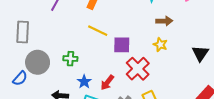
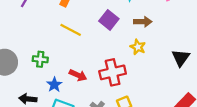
purple square: (122, 45) -> (109, 20), moved, turned 36
red cross: (138, 69) -> (113, 72), turned 30
red arrow: (107, 82) -> (78, 75), moved, turned -105

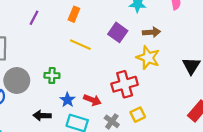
yellow star: (138, 47) -> (148, 58), size x1.5
red arrow: (78, 75) -> (92, 100), moved

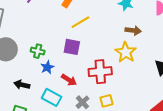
purple square: (118, 32) -> (72, 47), moved, turned -36
yellow line: (80, 45) -> (80, 22), moved, turned -66
blue star: (67, 100) -> (47, 67), moved

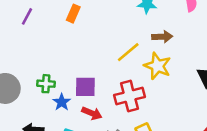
yellow line: (80, 22) -> (128, 52), moved
purple square: (72, 47) -> (85, 87), moved

